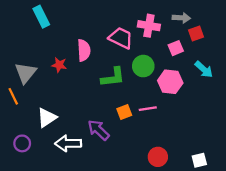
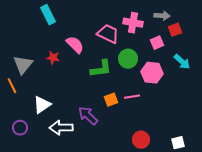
cyan rectangle: (41, 17) -> (48, 15), moved
pink semicircle: (84, 50) -> (75, 45), turned -42

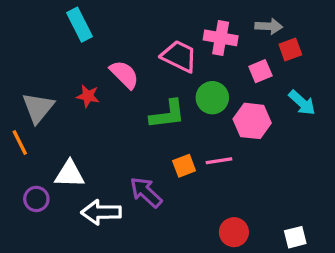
white triangle: (42, 105) -> (70, 174), turned 36
purple circle: (20, 128) -> (36, 199), moved

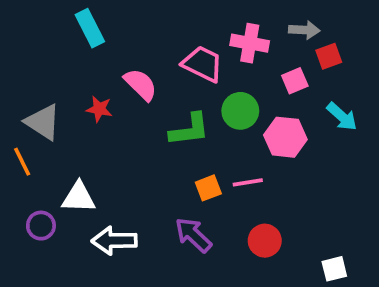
gray triangle: (38, 108) -> (43, 122), turned -36
purple arrow: (146, 192) -> (193, 235), moved
red circle: (234, 232) -> (265, 241), moved

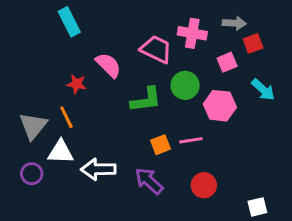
gray triangle: (43, 122) -> (33, 126), moved, turned 36
orange line: (22, 162) -> (66, 117), moved
white arrow: (114, 241) -> (98, 169), moved

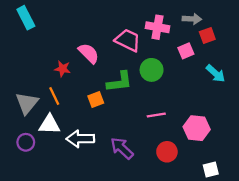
cyan rectangle: (69, 22) -> (26, 18), moved
pink hexagon: (220, 106) -> (197, 128), moved
orange square: (160, 145) -> (96, 100), moved

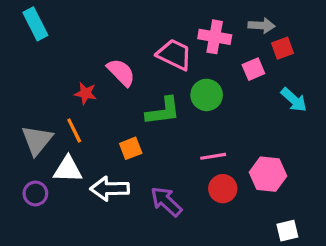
orange square: (96, 100) -> (131, 148), moved
red circle: (167, 152) -> (223, 189), moved

